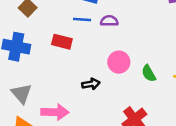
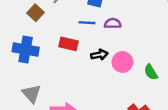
black arrow: (91, 84) -> (99, 55), moved

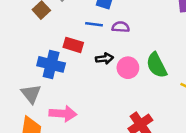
blue cross: (26, 50) -> (51, 64), moved
green semicircle: (151, 72) -> (157, 65), moved, size x1.5

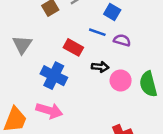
blue cross: (51, 64) -> (54, 76), moved
gray triangle: (31, 94) -> (22, 45), moved

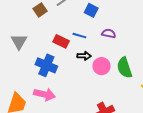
blue line: (97, 32) -> (79, 36), moved
purple semicircle: (122, 40) -> (109, 34), moved

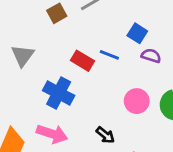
blue square: (91, 10) -> (137, 33), moved
black arrow: (84, 56) -> (105, 135), moved, turned 32

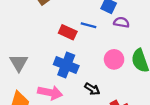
gray triangle: (23, 56) -> (19, 63), moved
blue cross: (59, 93) -> (66, 65), moved

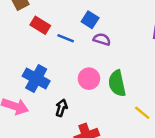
red rectangle: (68, 32) -> (40, 25), moved
black arrow: (92, 89) -> (61, 108), turned -112

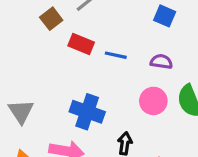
blue square: (90, 20) -> (165, 16), moved
purple semicircle: (102, 39) -> (161, 62), moved

